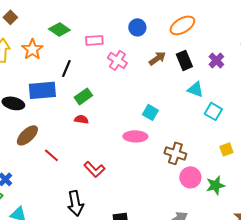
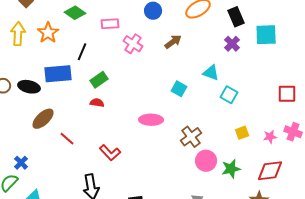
black rectangle: (184, 60) -> (236, 17), moved
cyan square: (150, 112) -> (179, 89), moved
brown cross: (175, 153) -> (191, 137), turned 35

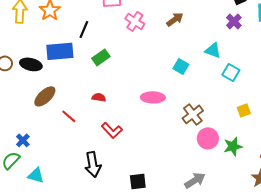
red semicircle: (97, 103) -> (99, 97), moved

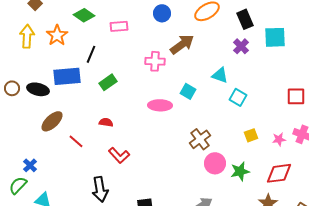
brown arrow: (175, 19) -> (182, 44), size x1.4
pink cross: (135, 21) -> (155, 61), moved, turned -30
pink ellipse: (153, 97) -> (160, 105), moved

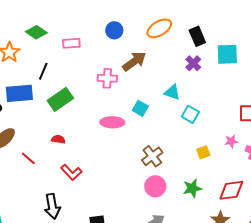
green rectangle: (108, 82) -> (60, 99), size x1.4
pink star: (279, 139) -> (231, 141), moved
pink circle: (215, 163) -> (155, 186), moved

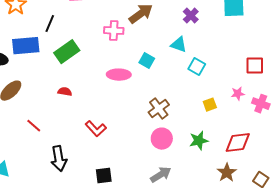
purple cross: (193, 63) -> (191, 16), moved
red line: (28, 158) -> (34, 126), moved
red L-shape: (71, 172) -> (96, 129), moved

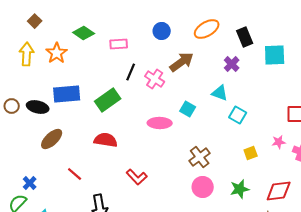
black line: (50, 24) -> (131, 72), moved
pink cross: (114, 31) -> (155, 79), turned 30
red semicircle: (65, 92) -> (106, 140), size x1.6

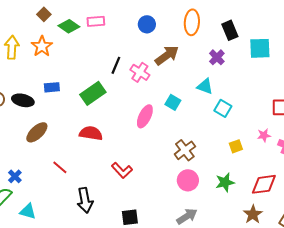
brown square: (35, 21) -> (44, 14), moved
orange ellipse: (207, 29) -> (192, 22), turned -55
pink rectangle: (119, 44) -> (96, 21), moved
blue rectangle: (67, 94) -> (52, 87), size x0.6
pink ellipse: (160, 123) -> (145, 116), turned -65

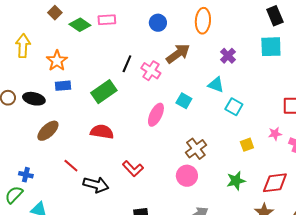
black rectangle: (230, 30) -> (275, 16), moved
orange star: (42, 46) -> (57, 61), moved
blue cross: (15, 176) -> (26, 175), turned -32
pink circle: (188, 180) -> (187, 176), moved
black arrow: (85, 200) -> (96, 185), moved, turned -65

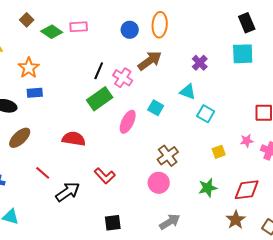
orange ellipse: (203, 21) -> (160, 25), moved
green rectangle: (104, 92) -> (100, 99), moved
black arrow: (96, 185) -> (68, 192), turned -50

